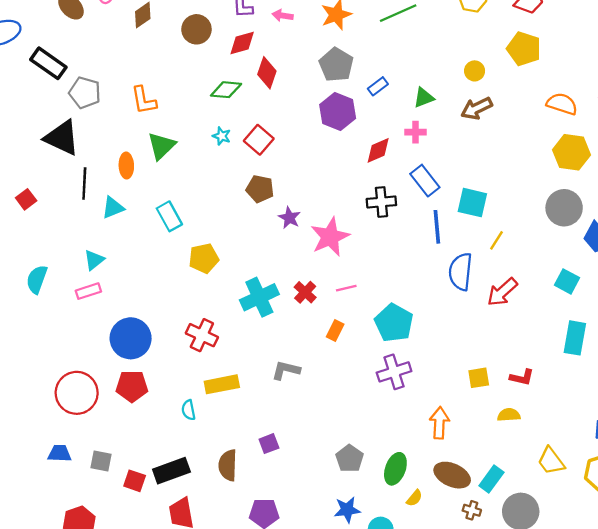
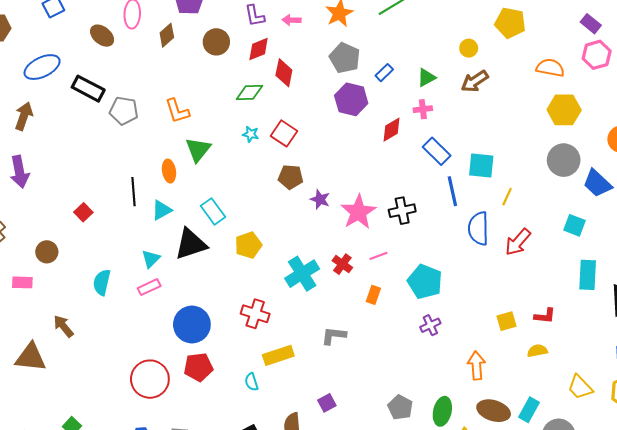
black triangle: (62, 138) -> (191, 244), moved, turned -36
black cross: (381, 202) -> (402, 211), moved
purple cross: (394, 372) -> (430, 325), size x0.7

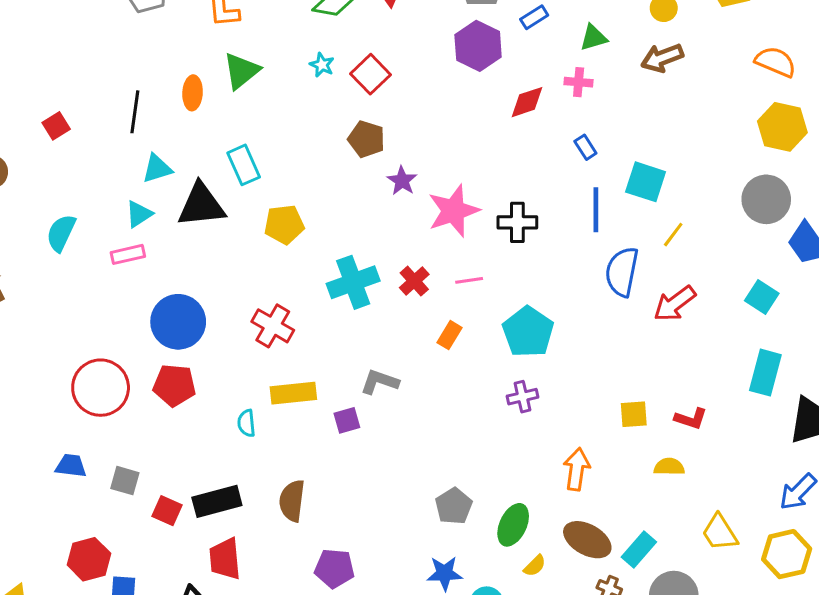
blue rectangle: (437, 151) -> (585, 147), size x0.6
cyan triangle: (162, 210) -> (157, 168), moved
purple square: (327, 403) -> (347, 420), moved

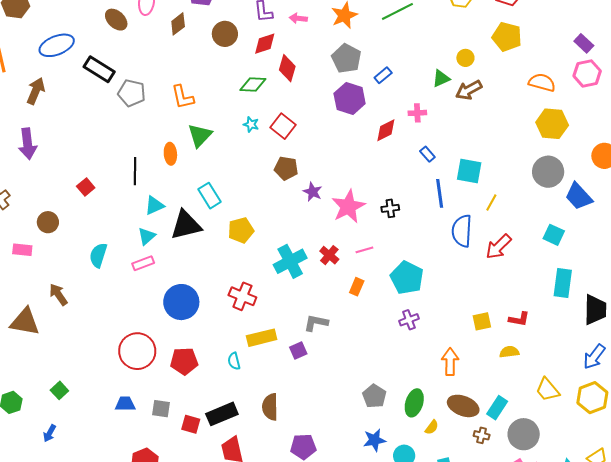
green triangle: (593, 38) -> (441, 78), moved
black cross: (517, 222) -> (390, 208), size x0.7
red pentagon: (174, 385) -> (184, 361), moved

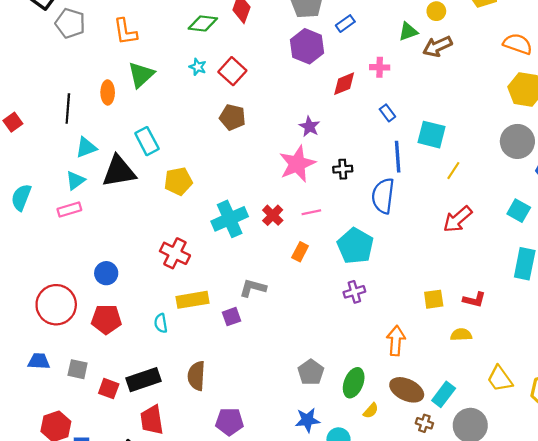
purple star: (313, 192) -> (309, 127), moved
blue semicircle: (462, 231) -> (383, 196), moved
blue circle: (181, 302) -> (106, 273), moved, size x0.6

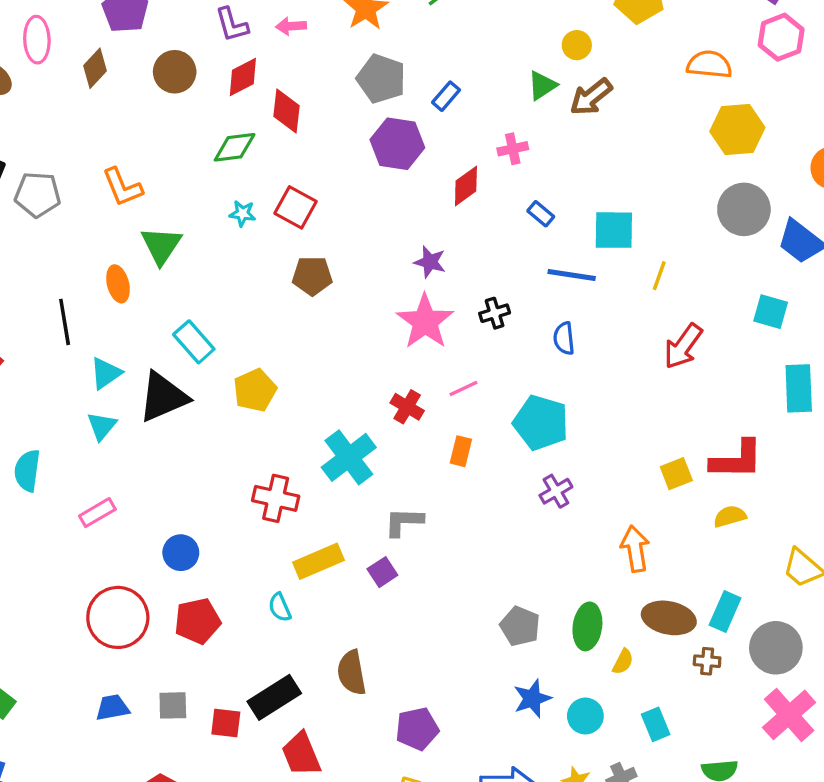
blue line: (398, 157) -> (572, 275), turned -64
blue semicircle: (383, 196) -> (564, 338), size x0.6
pink rectangle: (69, 210) -> (97, 513), moved
cyan cross: (230, 219) -> (349, 457), moved
red L-shape: (474, 300) -> (737, 460), size x1.6

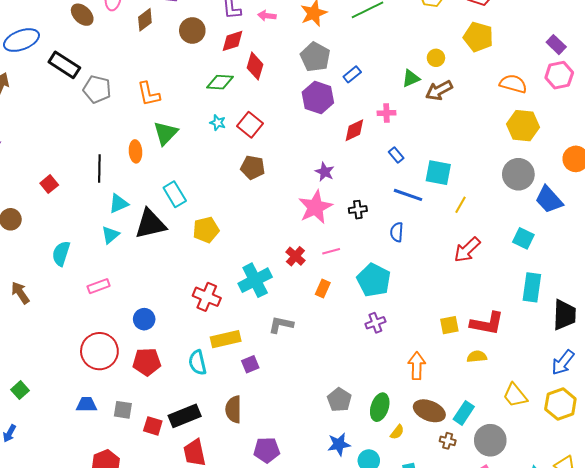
purple square: (382, 572) -> (250, 364), moved
cyan semicircle: (280, 607) -> (198, 363), size x1.4

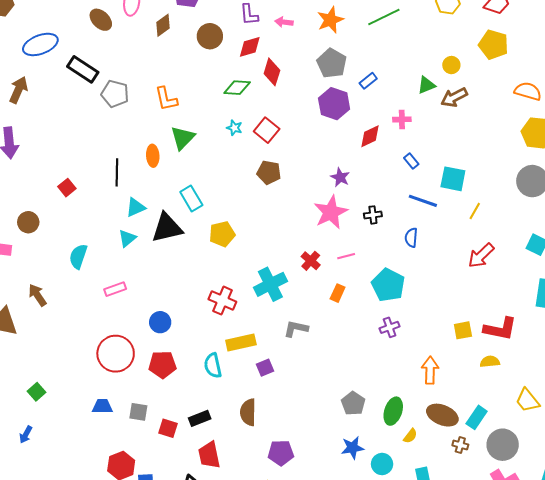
black rectangle: (185, 416) -> (200, 418), size x0.7

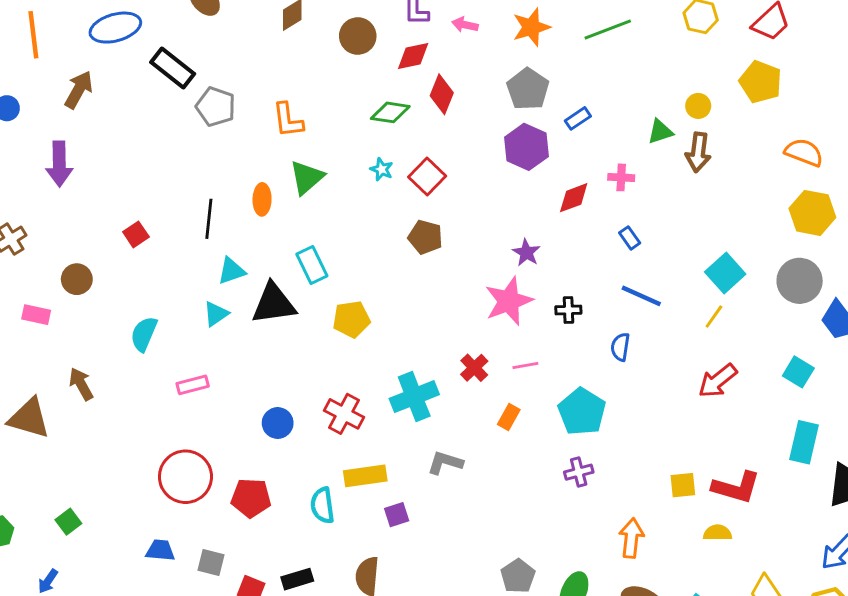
brown arrow: (454, 97) -> (698, 152), turned -60
cyan square: (453, 179) -> (725, 273), moved, turned 32
blue circle: (160, 322) -> (278, 423), moved

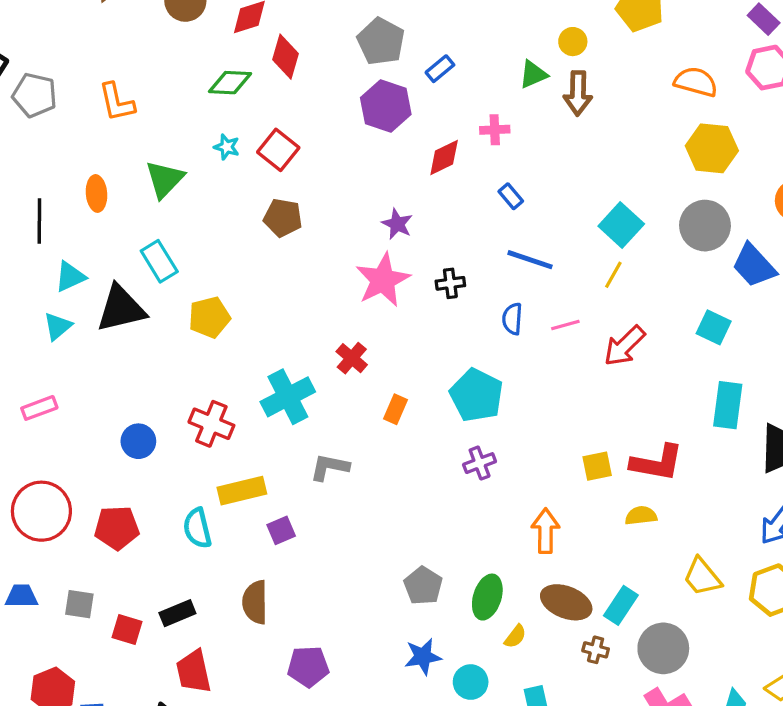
green triangle: (307, 177) -> (165, 179), moved
pink line: (525, 365) -> (565, 325), moved

